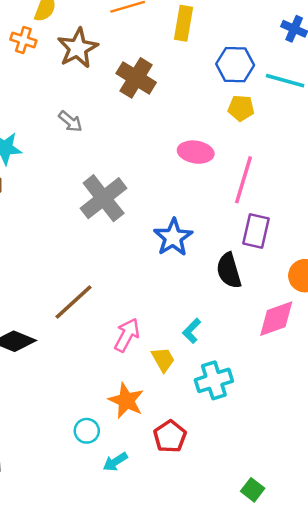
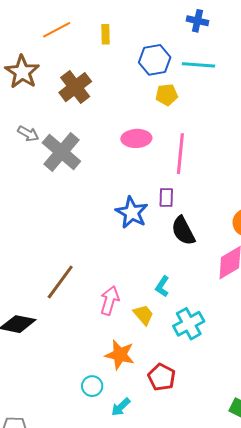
yellow rectangle: (184, 23) -> (105, 34), size x0.7
brown cross: (136, 78) -> (75, 87), turned 32
gray cross: (104, 198) -> (61, 152), moved
purple rectangle: (256, 231) -> (166, 197), moved, size x0.7

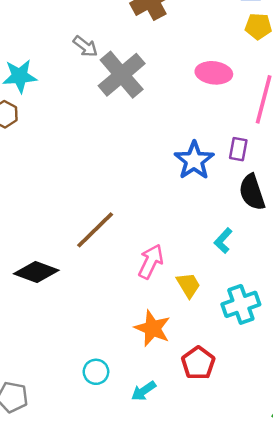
cyan L-shape: (162, 286) -> (223, 241), moved
cyan circle: (92, 386) -> (96, 372), moved

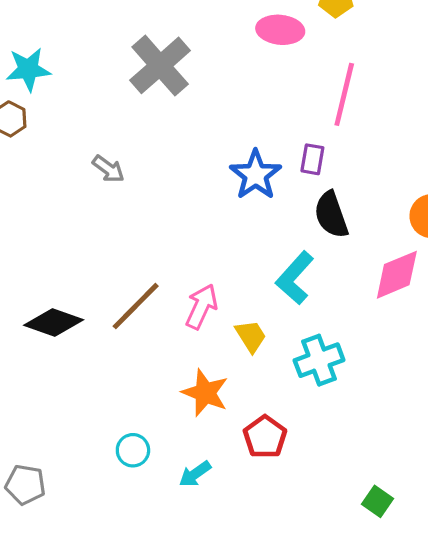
gray arrow: (85, 46) -> (108, 169), moved
pink ellipse: (214, 73) -> (280, 30), moved
brown line: (95, 230) -> (136, 306), moved
cyan L-shape: (223, 241) -> (295, 278), size x1.6

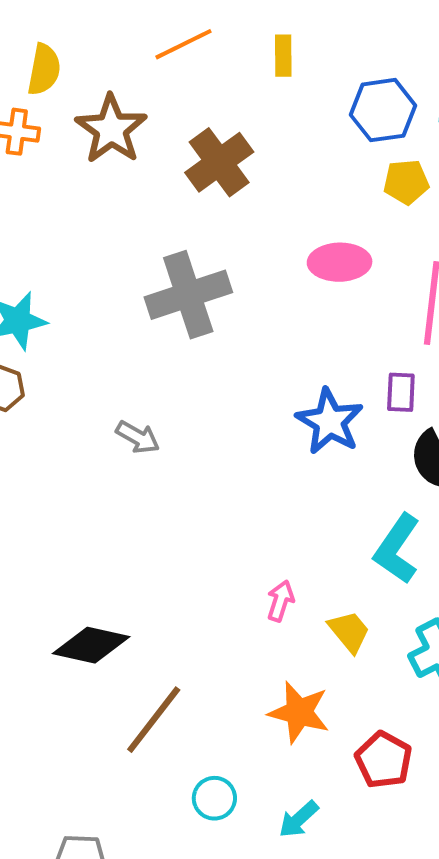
pink ellipse: (280, 30) -> (340, 262), moved
gray cross: (160, 65) -> (188, 295), turned 30
brown line: (136, 306) -> (154, 720), moved
pink arrow: (201, 306) -> (280, 601), size x0.7

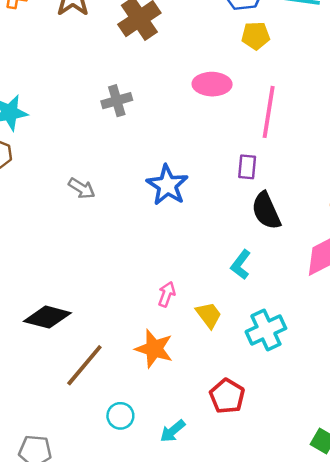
gray cross: (188, 295) -> (117, 101), size x0.6
blue star: (330, 421) -> (167, 185), moved
cyan L-shape: (397, 549) -> (241, 265), size x0.7
orange star: (299, 712) -> (154, 349), moved

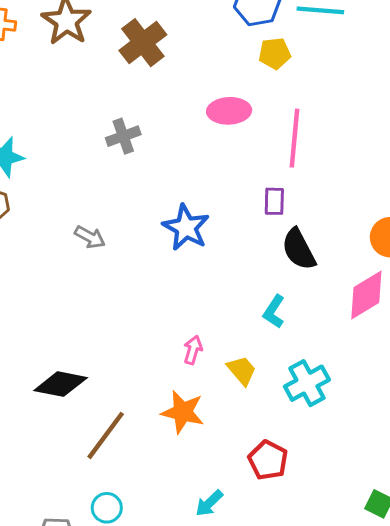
cyan circle: (120, 416) -> (107, 508), moved

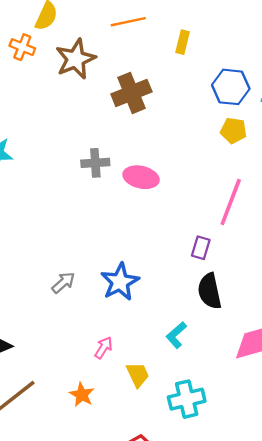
pink ellipse: (229, 111) -> (141, 177), moved
blue star: (186, 227) -> (120, 282), moved
gray arrow: (90, 237) -> (63, 283), moved, turned -85
orange star: (183, 412) -> (82, 395), size x0.7

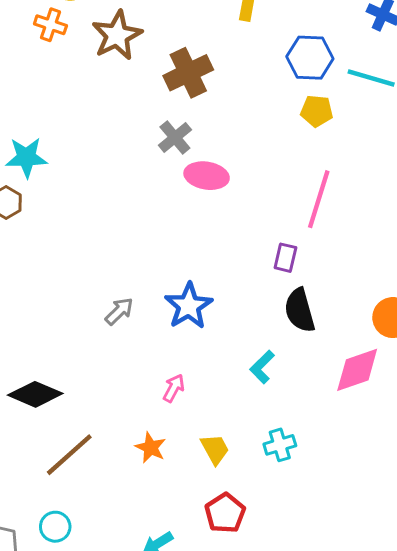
gray cross: (95, 163) -> (175, 137), moved, turned -32
yellow trapezoid: (138, 375) -> (215, 449), moved
cyan cross: (187, 399) -> (280, 445), size x0.7

